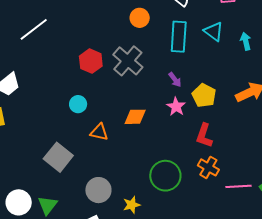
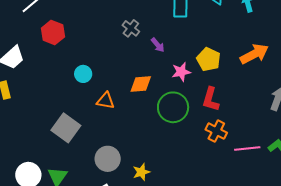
red hexagon: (91, 61) -> (53, 32), moved
gray cross: (128, 61) -> (131, 28), size x0.6
purple arrow: (175, 80) -> (158, 45), moved
pink star: (176, 107) -> (181, 72), turned 30
green circle: (165, 176) -> (173, 107), moved

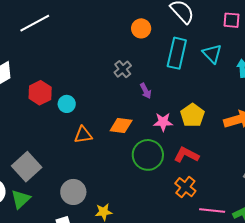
red hexagon: (53, 32) -> (40, 93), moved
red L-shape: (211, 99) -> (186, 155), turned 90
orange triangle: (106, 101) -> (83, 135), turned -30
gray square: (66, 128) -> (27, 167), moved

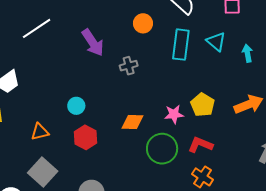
gray cross: (123, 69) -> (129, 66), turned 30
purple arrow: (146, 91) -> (93, 43), moved, size x1.8
red hexagon: (40, 93) -> (86, 137), moved
orange triangle: (83, 135) -> (40, 132), moved

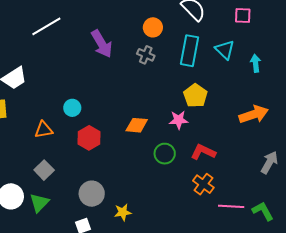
gray cross: (129, 66) -> (146, 55), moved, turned 36
yellow pentagon: (203, 105) -> (195, 96), moved
cyan circle: (76, 106) -> (72, 108), moved
green circle: (162, 149) -> (165, 154), size x0.7
gray square: (43, 172) -> (44, 170), size x0.7

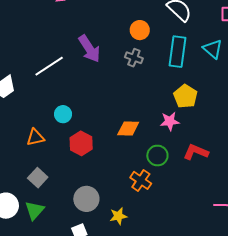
white line: (46, 26) -> (49, 66), moved
orange cross: (203, 184) -> (141, 180), moved

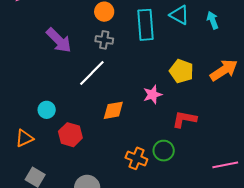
white line: (49, 66) -> (92, 73), moved
yellow pentagon: (185, 96) -> (181, 71), moved
green circle: (157, 156) -> (164, 151), moved

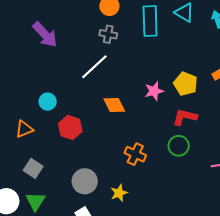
purple arrow: (59, 40) -> (45, 35), moved
yellow pentagon: (181, 71) -> (186, 84), moved
orange diamond: (113, 110) -> (114, 105), turned 70
green circle: (164, 151) -> (179, 146), moved

